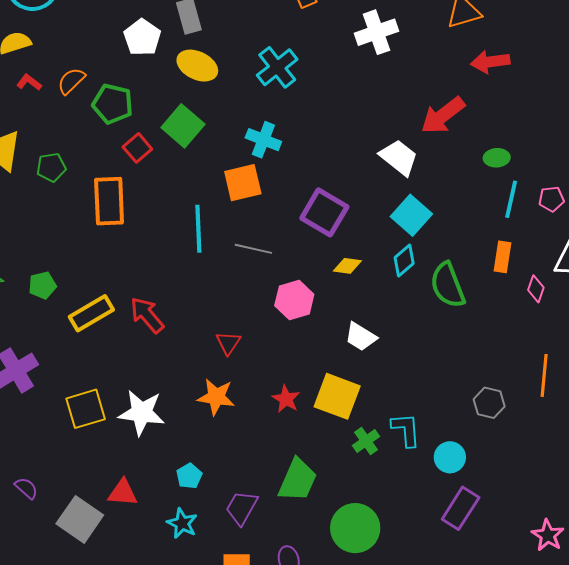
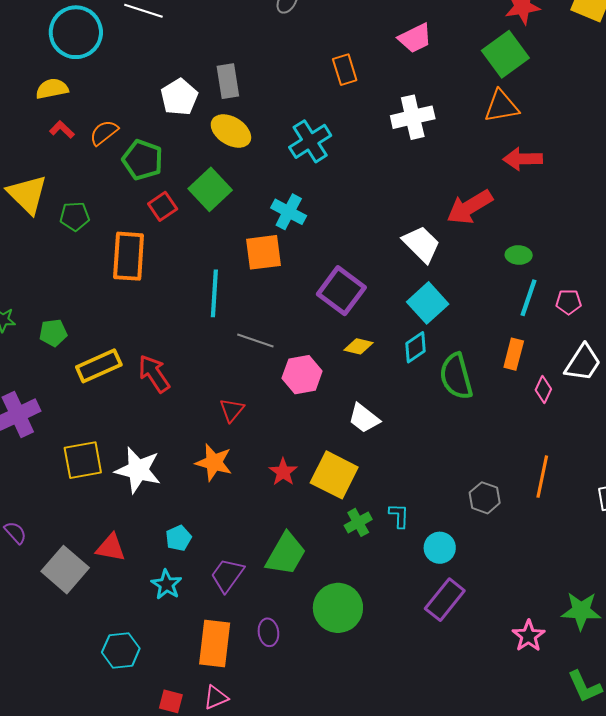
gray line: (253, 249) -> (255, 341), moved
cyan L-shape: (406, 430) -> (399, 516), size x0.7

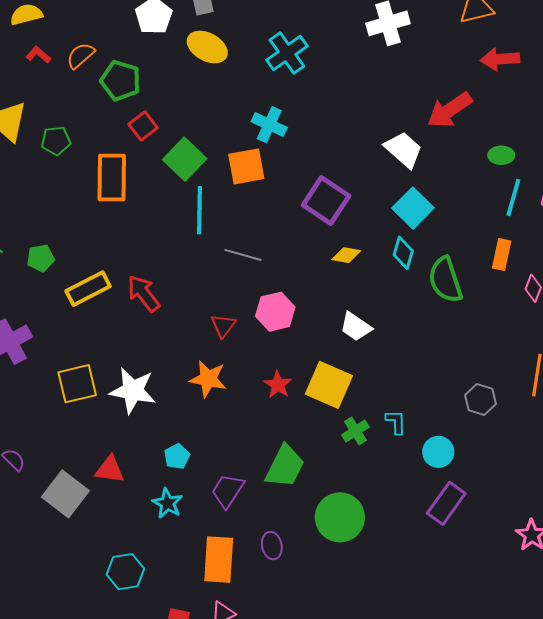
green square: (210, 189) -> (185, 159), moved
cyan diamond: (416, 347) -> (403, 253), turned -36
pink hexagon: (302, 375) -> (275, 312), moved

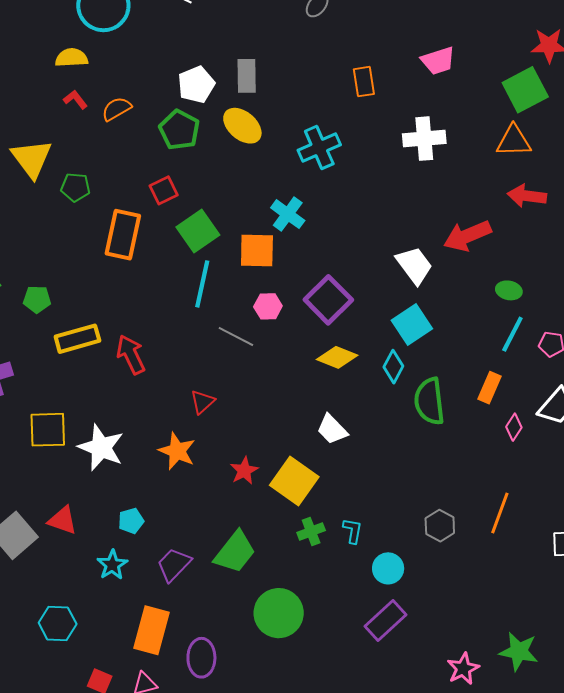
green pentagon: (121, 81) -> (179, 130), moved
yellow diamond: (346, 255) -> (337, 357), size x1.4
pink hexagon: (275, 312) -> (268, 306), moved, size x0.7
purple ellipse: (272, 546) -> (201, 658), moved, size x1.4

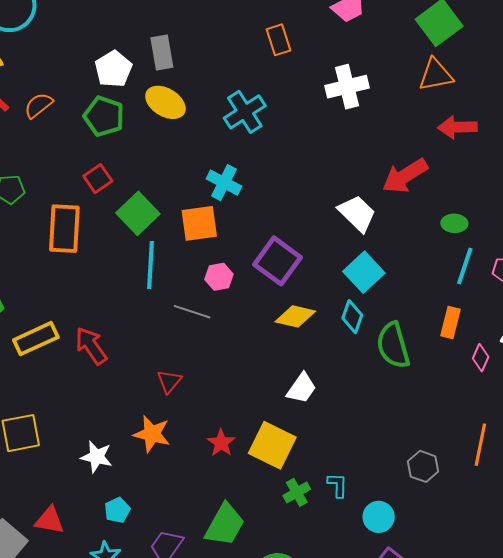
white trapezoid: (332, 429) -> (301, 388), turned -92
white star: (101, 447) -> (97, 457), moved, size x0.7

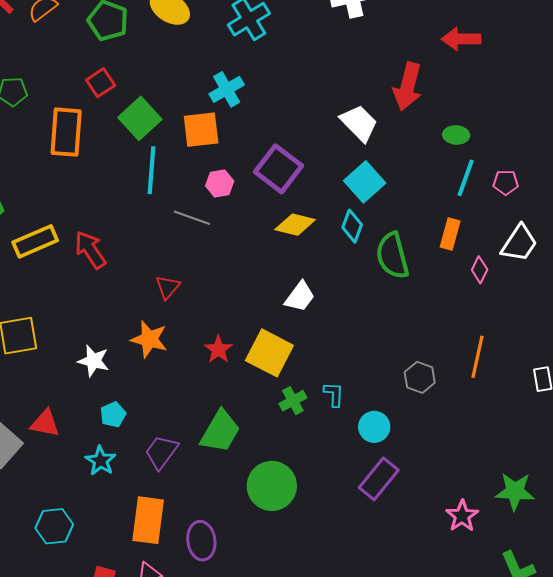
red arrow: (405, 176) -> (408, 86), turned -45
cyan cross: (224, 183) -> (227, 89), turned 32

